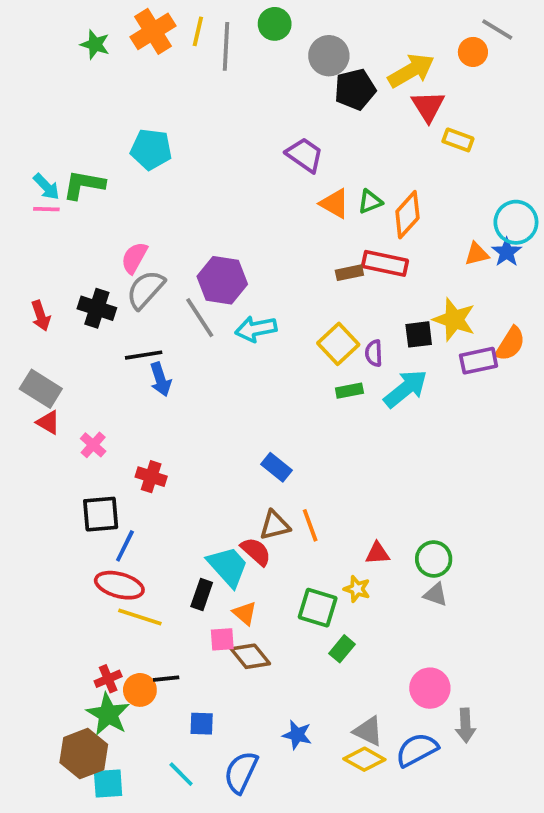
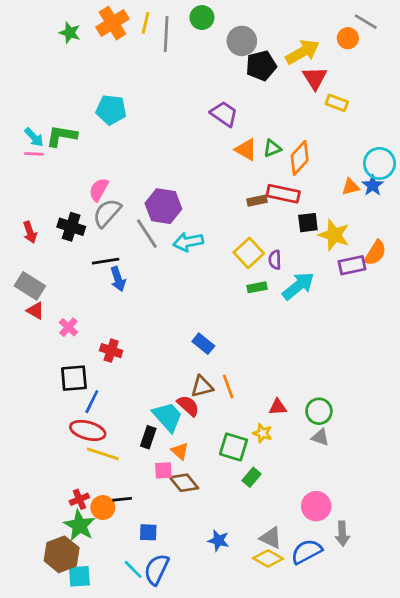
black square: (419, 334) -> (308, 223), moved
blue semicircle: (241, 772) -> (157, 569), moved

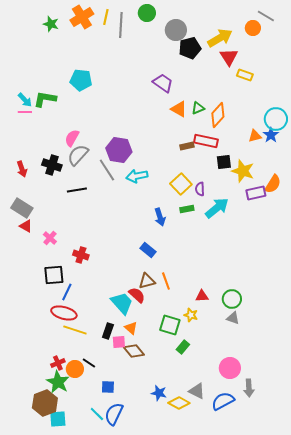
blue arrow: (118, 279) -> (160, 217), moved
black rectangle: (148, 437) -> (108, 331), moved
black line: (122, 499) -> (89, 363), turned 40
yellow diamond: (268, 558) -> (179, 403), moved

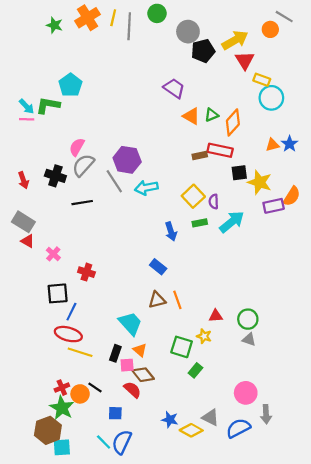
cyan pentagon: (81, 80) -> (70, 85), moved, turned 30
cyan circle: (276, 119) -> (271, 98), moved
red semicircle: (137, 295) -> (132, 390), moved

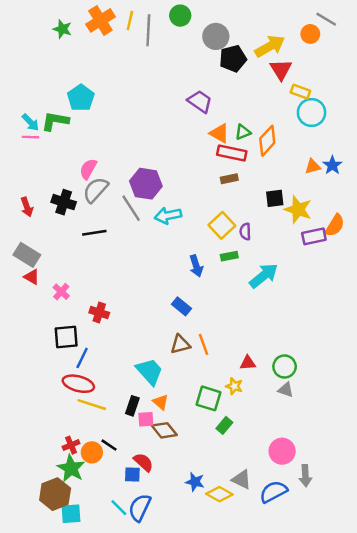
red rectangle: (220, 150) -> (232, 153), moved
cyan arrow: (232, 222) -> (264, 276), moved
red semicircle: (132, 390) -> (143, 462), moved

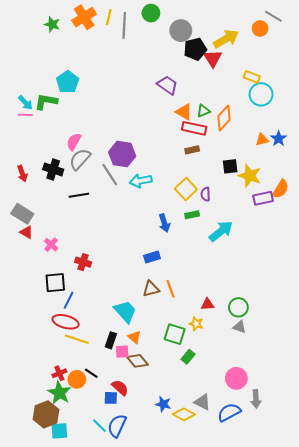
red triangle: (281, 70) -> (213, 58), moved
blue rectangle: (181, 306) -> (152, 257), turned -56

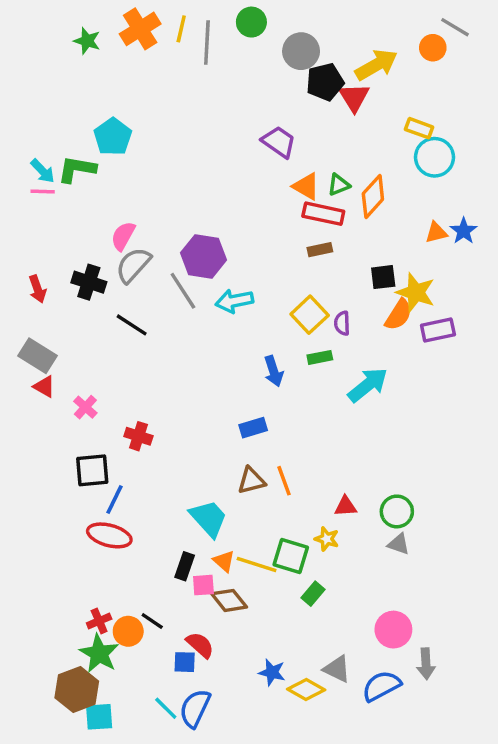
orange semicircle: (281, 189) -> (399, 315), moved
black line: (79, 195) -> (132, 325), turned 42
yellow line: (77, 339) -> (257, 565), moved

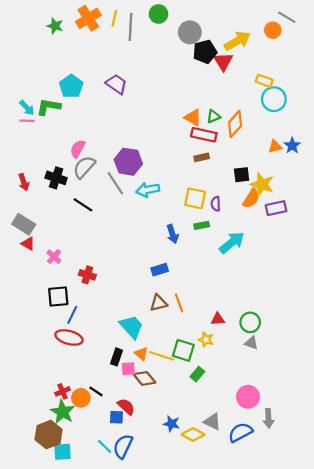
purple trapezoid: (279, 142) -> (116, 84), moved
yellow square: (310, 315) -> (195, 198), turned -35

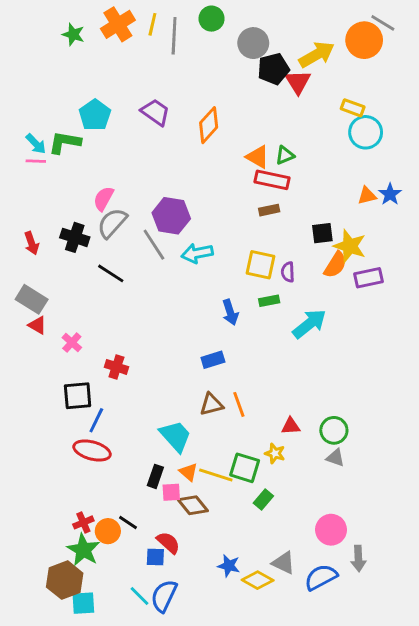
orange circle: (273, 30) -> (364, 40), size x1.6
orange diamond: (235, 124) -> (209, 125), moved

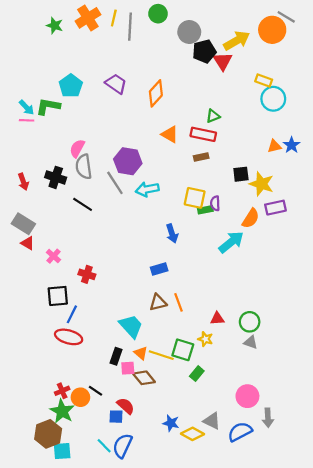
orange triangle: (258, 157) -> (170, 134), moved
gray semicircle: (112, 223) -> (84, 167), turned -50
orange semicircle: (335, 265) -> (251, 218), moved
green rectangle: (269, 301) -> (205, 210), moved

